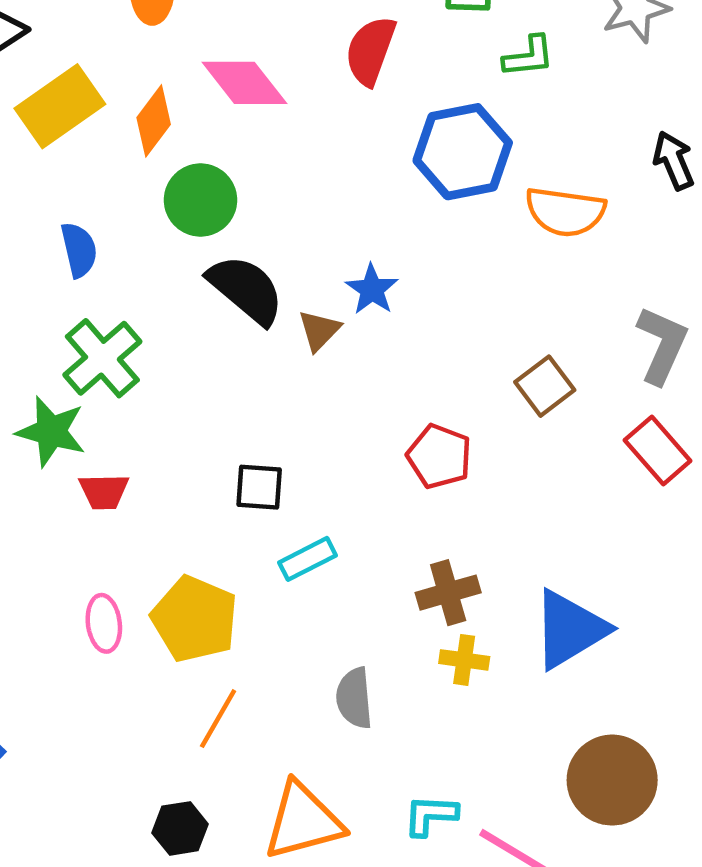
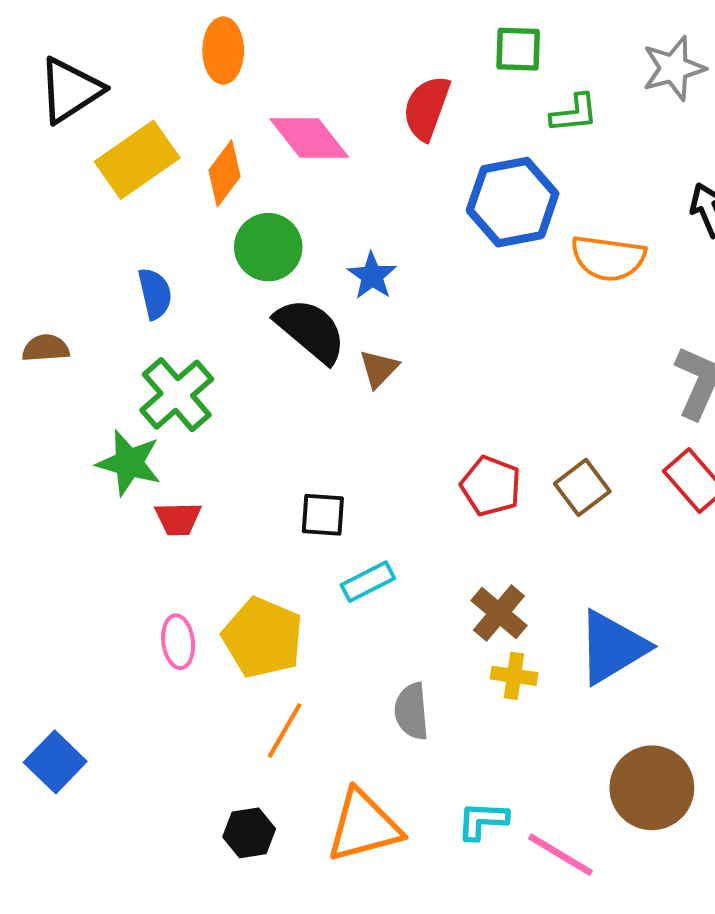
blue star: (372, 289) -> (372, 276), moved
brown square: (545, 386) -> (582, 487), moved
brown cross: (448, 593) -> (499, 613), turned -34

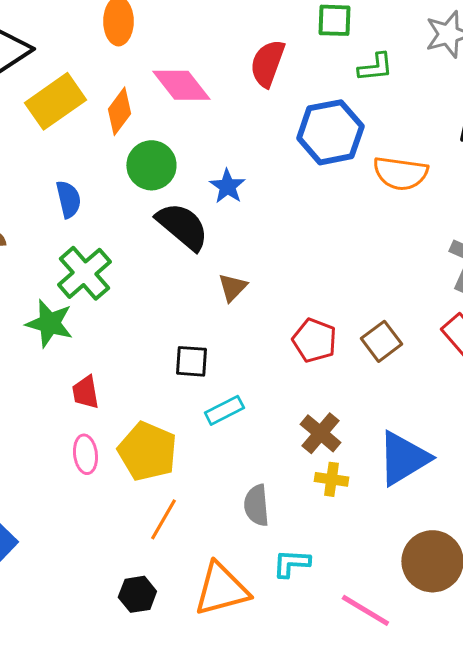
brown triangle: (379, 369) -> (232, 287), moved
red trapezoid: (178, 519) -> (85, 392), moved, turned 81
cyan L-shape: (483, 821) -> (291, 563), moved

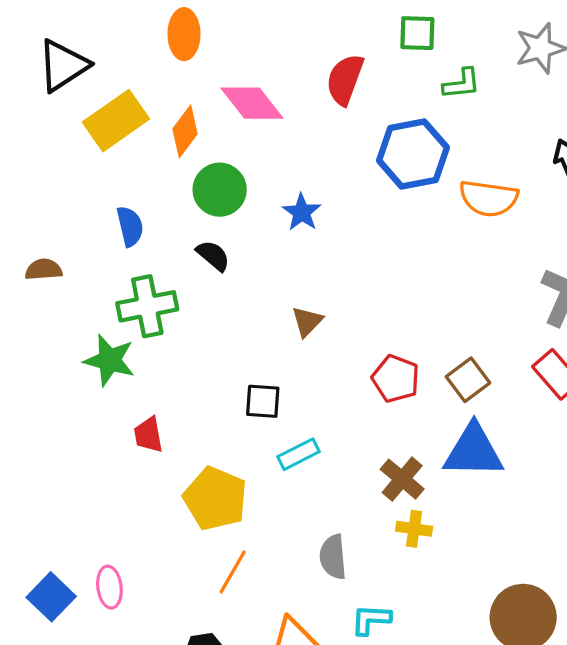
black semicircle: (182, 226) -> (213, 256), moved, size x0.6
green cross: (84, 273) -> (147, 306), turned 30
pink ellipse: (85, 454) -> (109, 587), moved
blue triangle: (403, 458) -> (473, 451), moved, turned 32

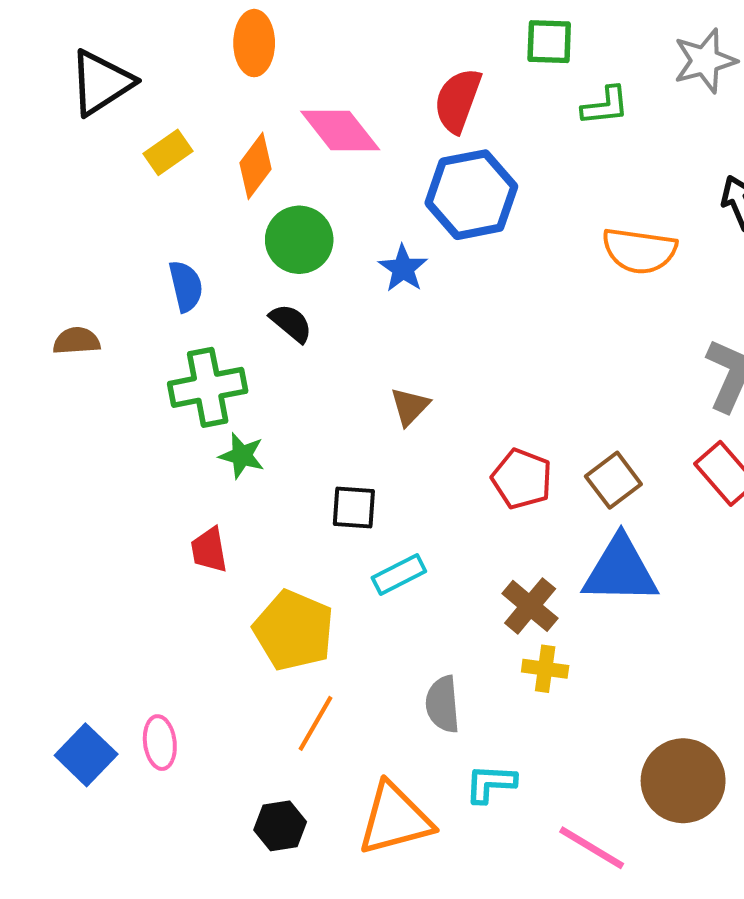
yellow rectangle: (116, 121) -> (168, 152), size x0.6
blue hexagon: (413, 154) -> (471, 195), moved
green star: (109, 360) -> (242, 456), moved, size x0.7

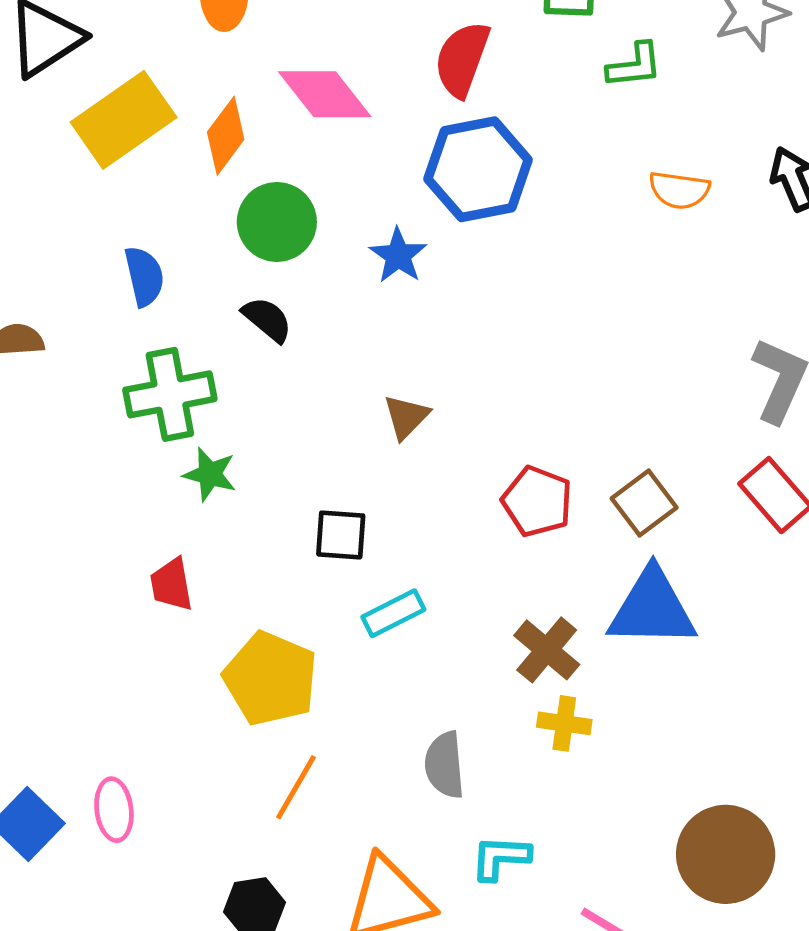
yellow rectangle: (168, 152) -> (124, 120), size x1.8
orange semicircle: (639, 251) -> (679, 190), moved, size x0.7

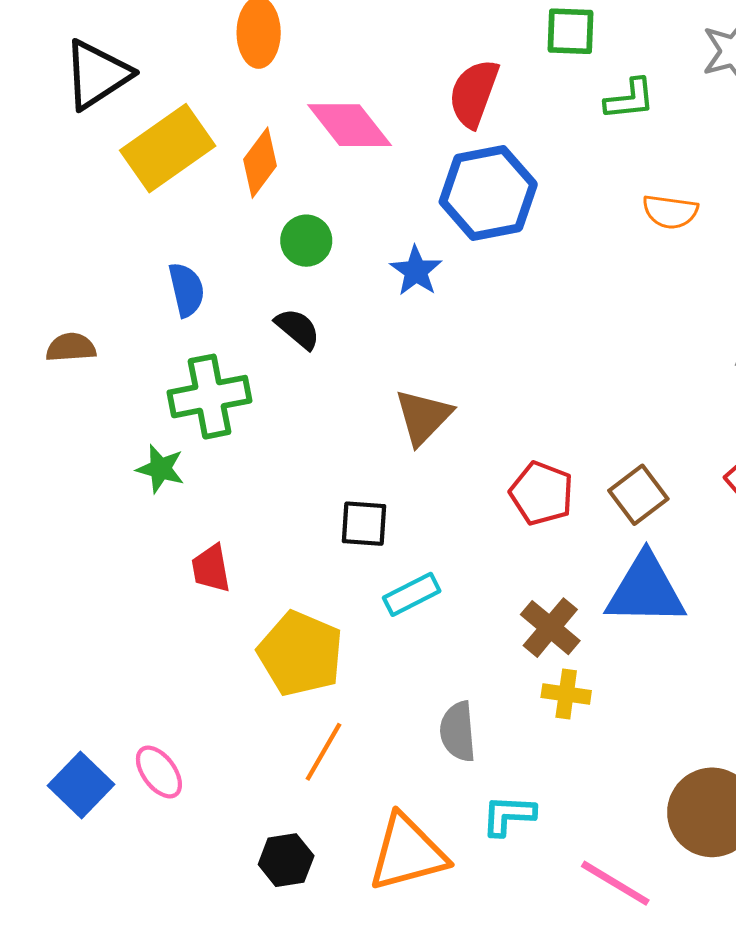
green circle: (277, 222) -> (306, 241), size x0.7
brown triangle: (406, 417) -> (423, 417), size x1.4
green star: (210, 474) -> (160, 469), moved
pink ellipse: (114, 810) -> (159, 772), turned -30

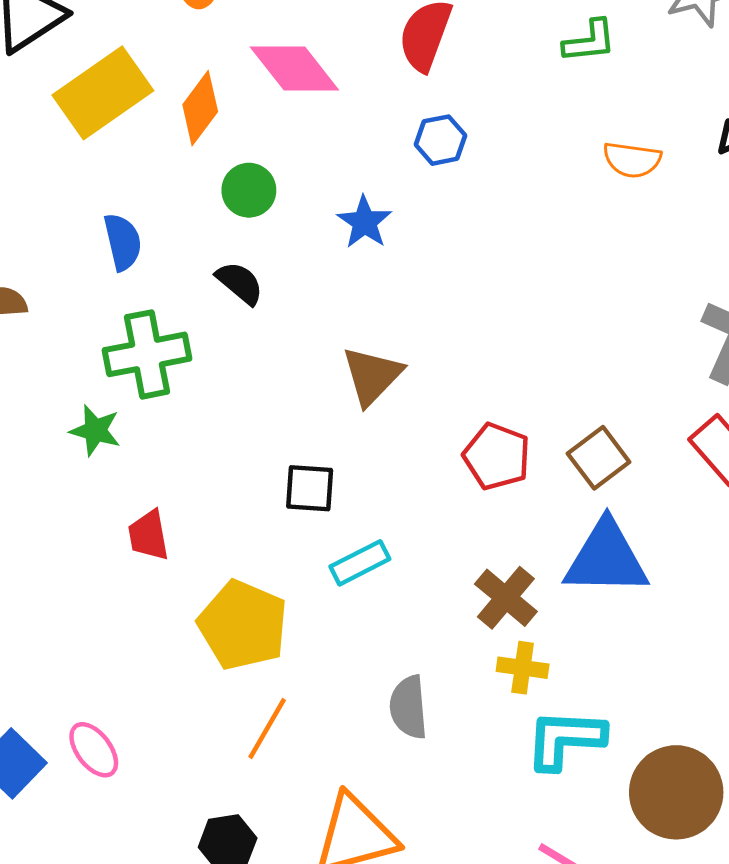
blue hexagon: (488, 193) -> (440, 140), size x0.5
cyan L-shape: (508, 815) -> (565, 739), moved, size x1.4

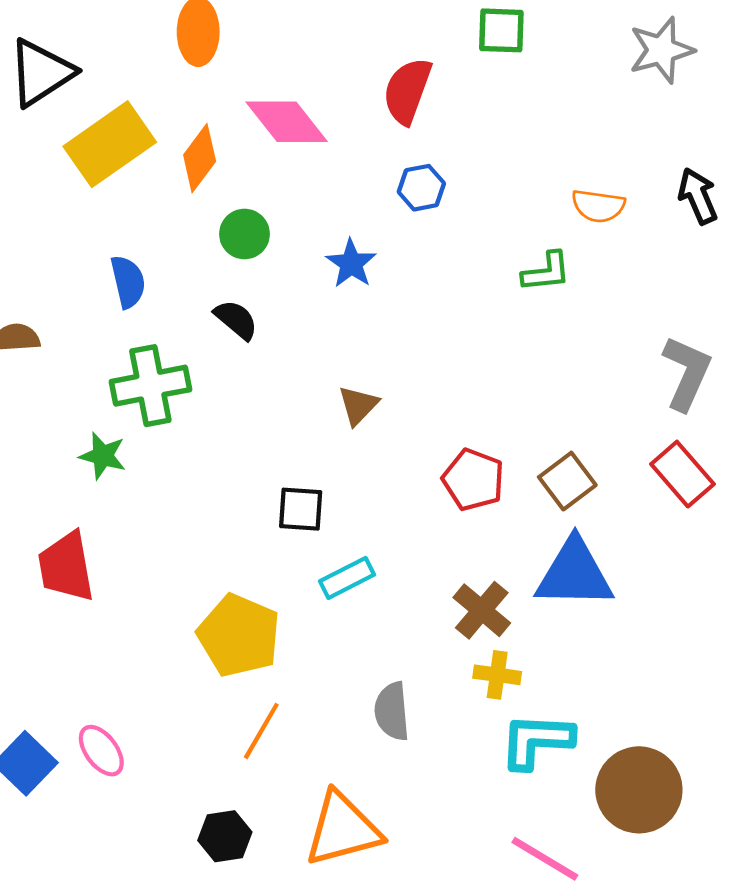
green L-shape: (589, 41) -> (546, 272), moved
brown triangle: (372, 376) -> (358, 405), size x0.7
red trapezoid: (149, 535) -> (66, 567), moved, size x1.5

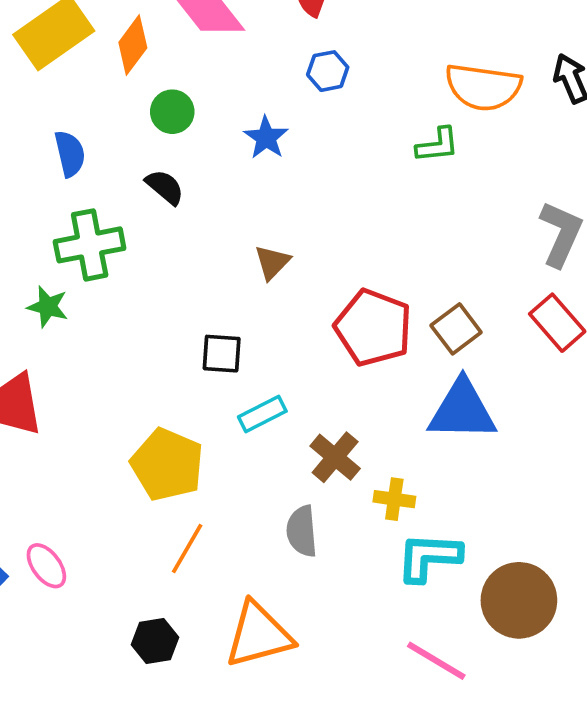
orange semicircle: (598, 206) -> (483, 87), size x1.6
red pentagon: (473, 480) -> (373, 328), size x1.4
brown cross: (482, 610) -> (335, 457), moved

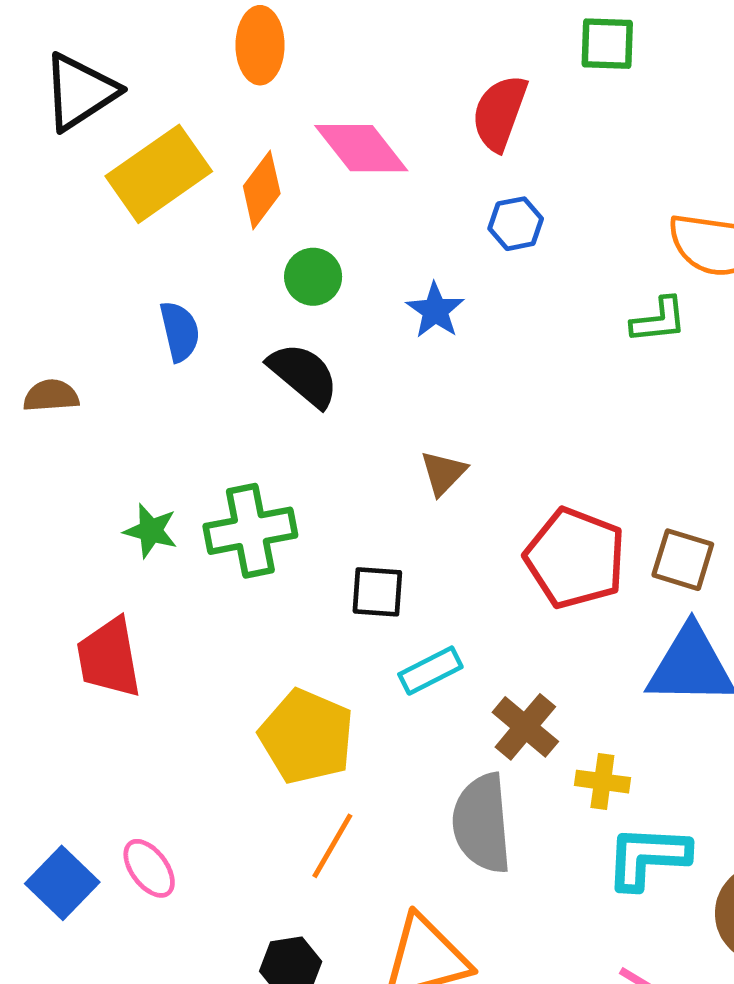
black semicircle: (165, 187) -> (303, 375), size x1.4
green cross: (90, 245) -> (250, 531), moved
brown square: (456, 329) -> (683, 560), turned -36
gray semicircle: (302, 531) -> (482, 823), size x1.5

